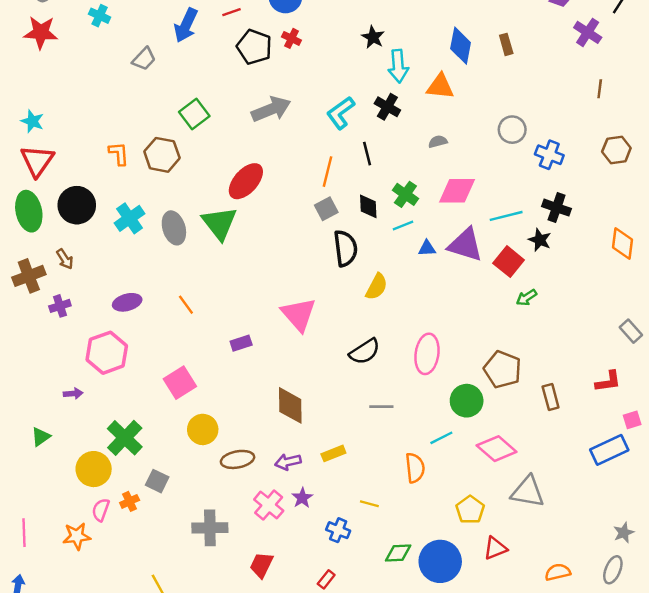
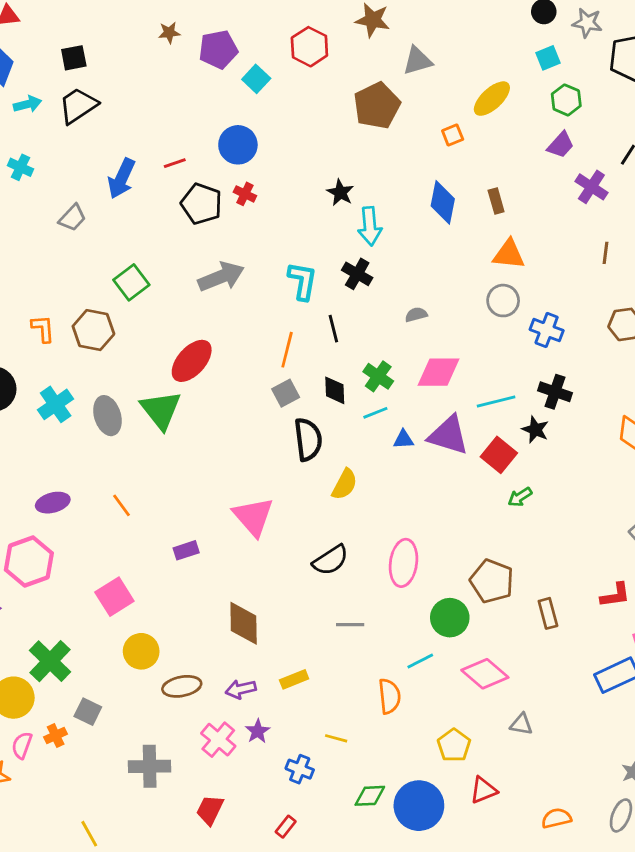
orange triangle: (440, 86) -> (509, 254), moved
cyan L-shape: (341, 113) -> (302, 281), turned 136
gray triangle: (528, 492) -> (521, 724), size x0.6

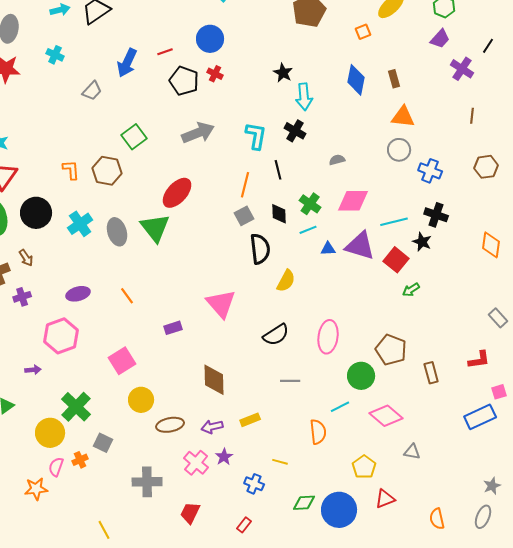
orange semicircle: (556, 818) -> (437, 519), turned -90

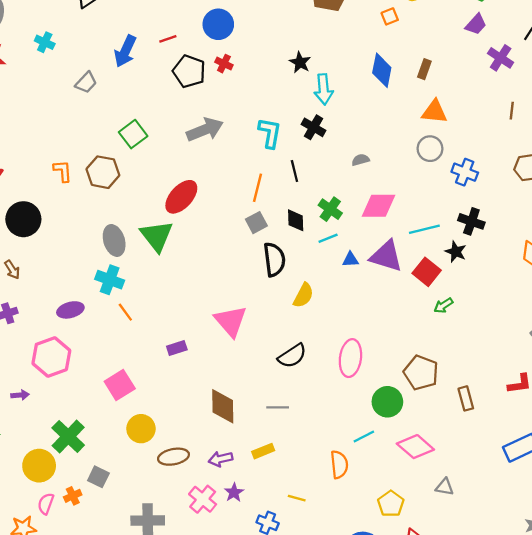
brown rectangle: (394, 79) -> (424, 69), turned 36
cyan cross: (80, 224) -> (110, 280), moved, turned -35
gray line: (290, 381) -> (278, 407), moved

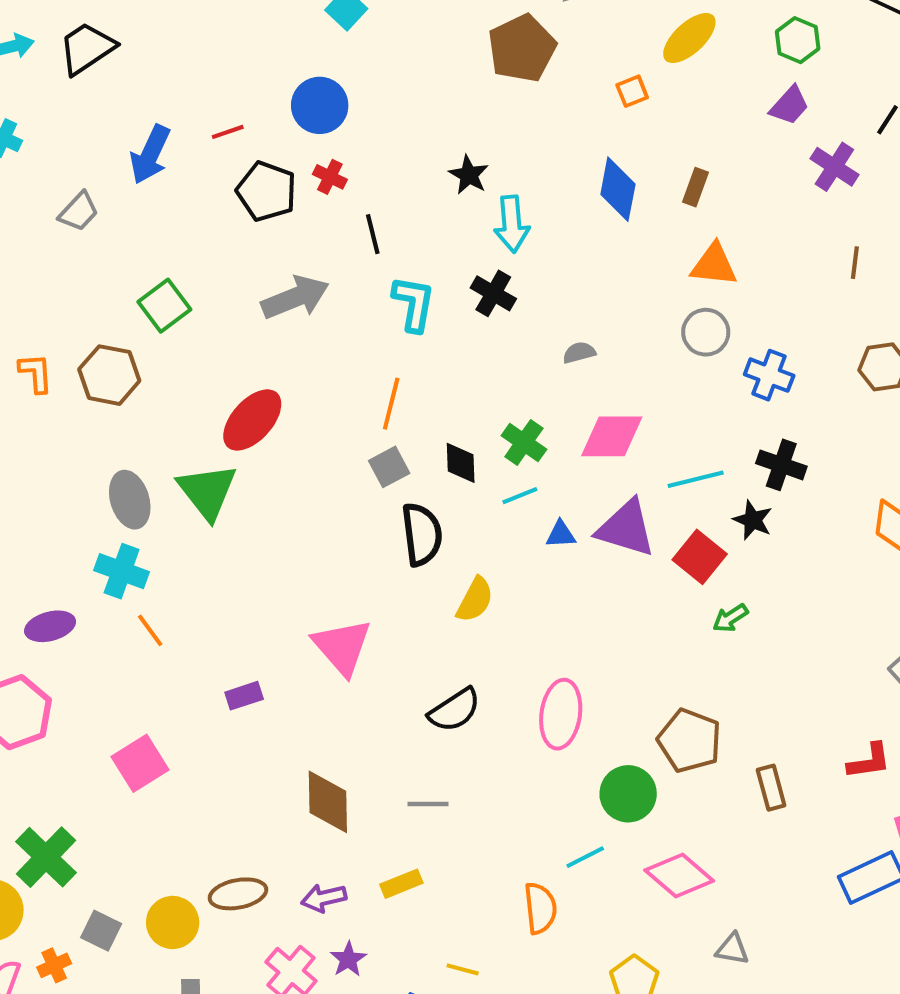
black line: (294, 171) -> (373, 234), moved
yellow circle: (141, 429) -> (173, 922), moved

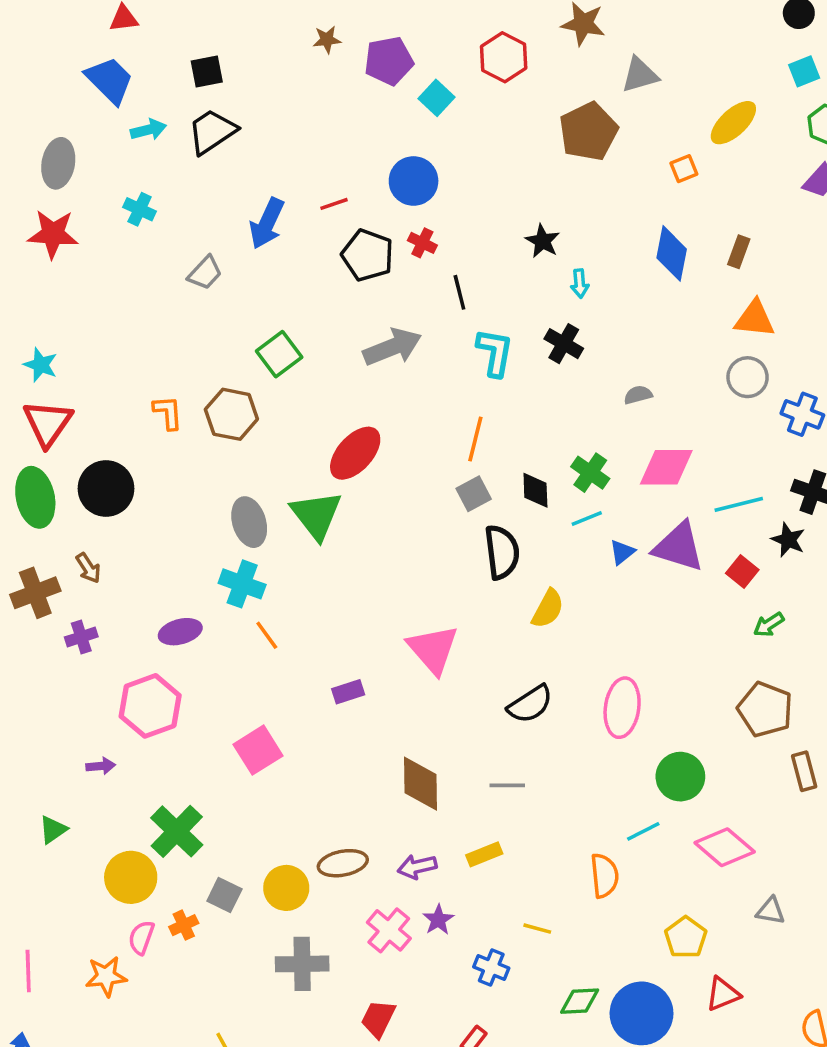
cyan arrow: (512, 224) -> (580, 283), size x0.6
blue triangle: (561, 534) -> (622, 552), turned -36
red square: (700, 557) -> (742, 572), size x0.7
brown pentagon: (689, 741) -> (765, 709), moved

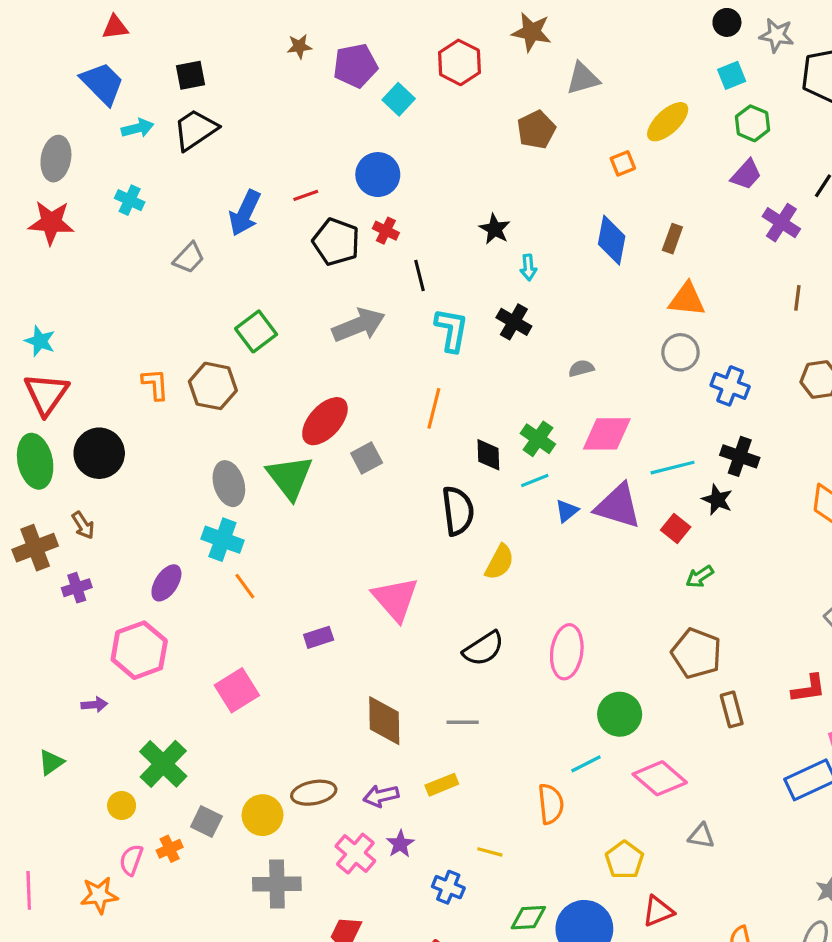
brown pentagon: (588, 131) -> (536, 130), size x0.7
gray square: (474, 494) -> (367, 458), moved
purple ellipse: (180, 632) -> (166, 583), turned -42
yellow circle: (131, 877) -> (122, 806), size x0.6

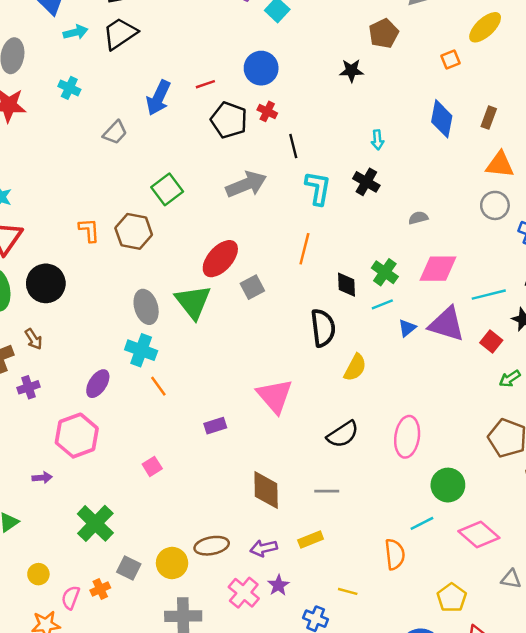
black star: (495, 229) -> (351, 71), moved, turned -30
pink square: (237, 690) -> (152, 466), size x0.6
yellow circle: (122, 806) -> (38, 574), moved

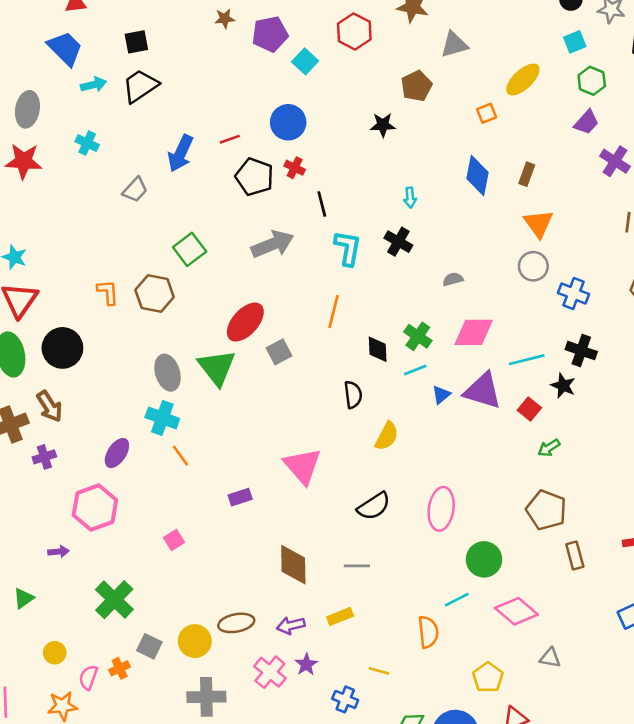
orange triangle: (500, 165) -> (538, 223), turned 48
black semicircle: (323, 328) -> (353, 395), size x0.7
brown arrow: (33, 339) -> (49, 406), size x1.4

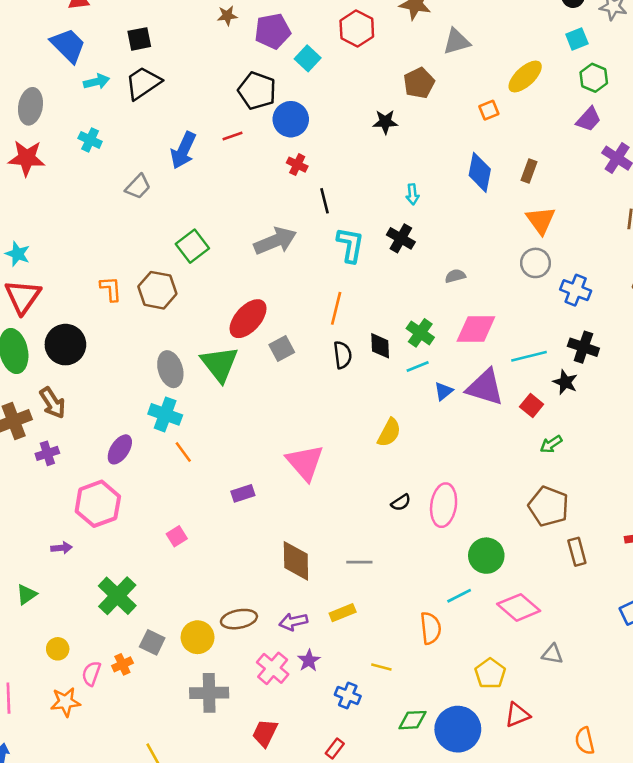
black pentagon: (254, 177) -> (257, 91), moved
black semicircle: (353, 395) -> (343, 355), moved
black semicircle: (374, 506) -> (401, 503), moved, size x0.6

